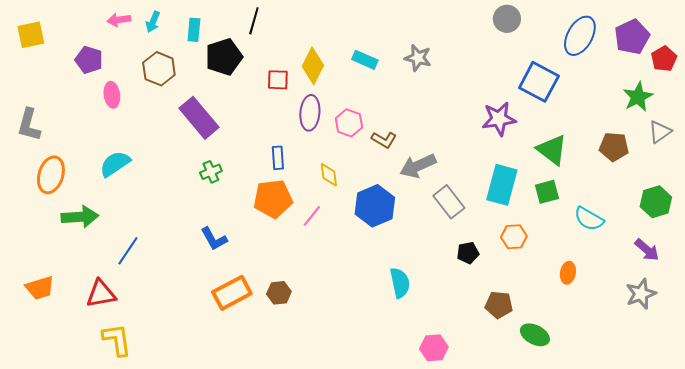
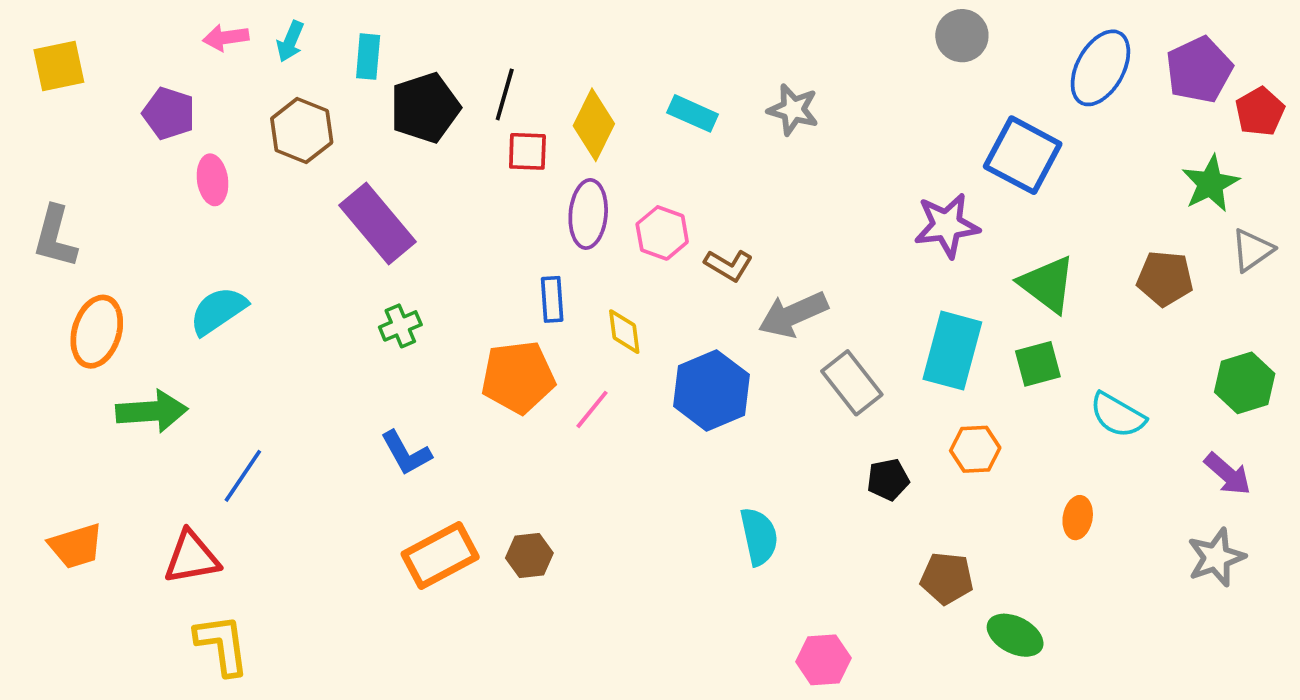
black line: (254, 21) -> (505, 94), moved
blue rectangle: (278, 158) -> (552, 299), moved

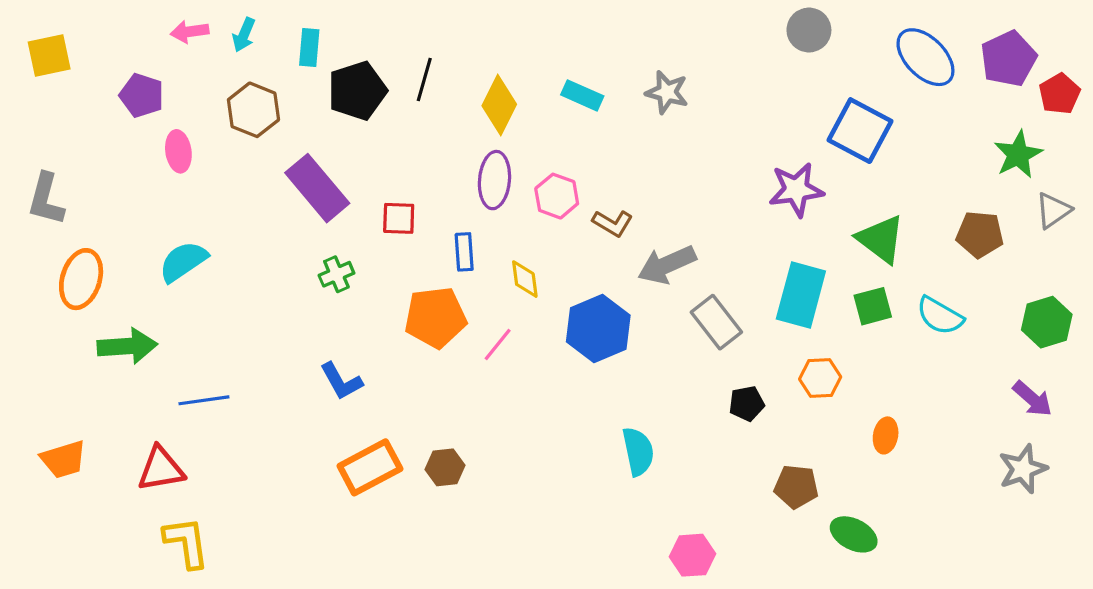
blue ellipse: (1100, 68) -> (925, 57), turned -74
red square: (527, 151) -> (399, 218), moved
cyan semicircle: (1118, 415) -> (940, 316), moved
blue line: (243, 476) -> (204, 400), turned 48
orange ellipse: (1078, 518) -> (886, 435), moved

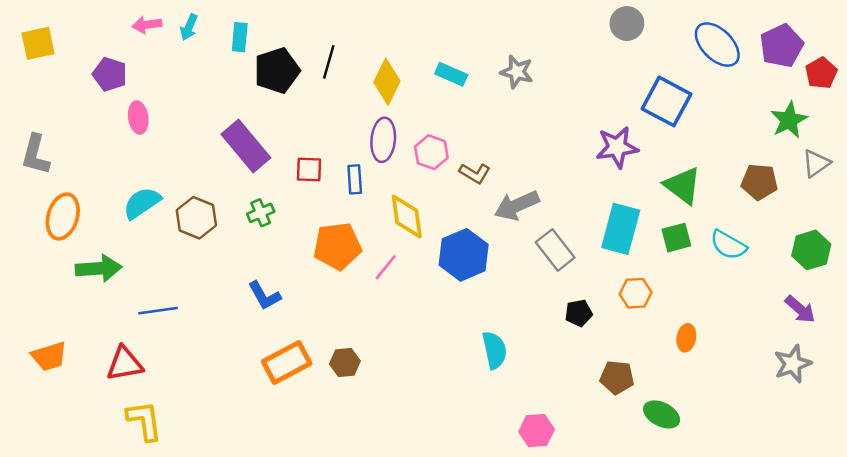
brown hexagon: (253, 110) -> (196, 218), moved
blue rectangle: (464, 252) -> (355, 179), moved
yellow diamond: (525, 279) -> (407, 217), size x1.5

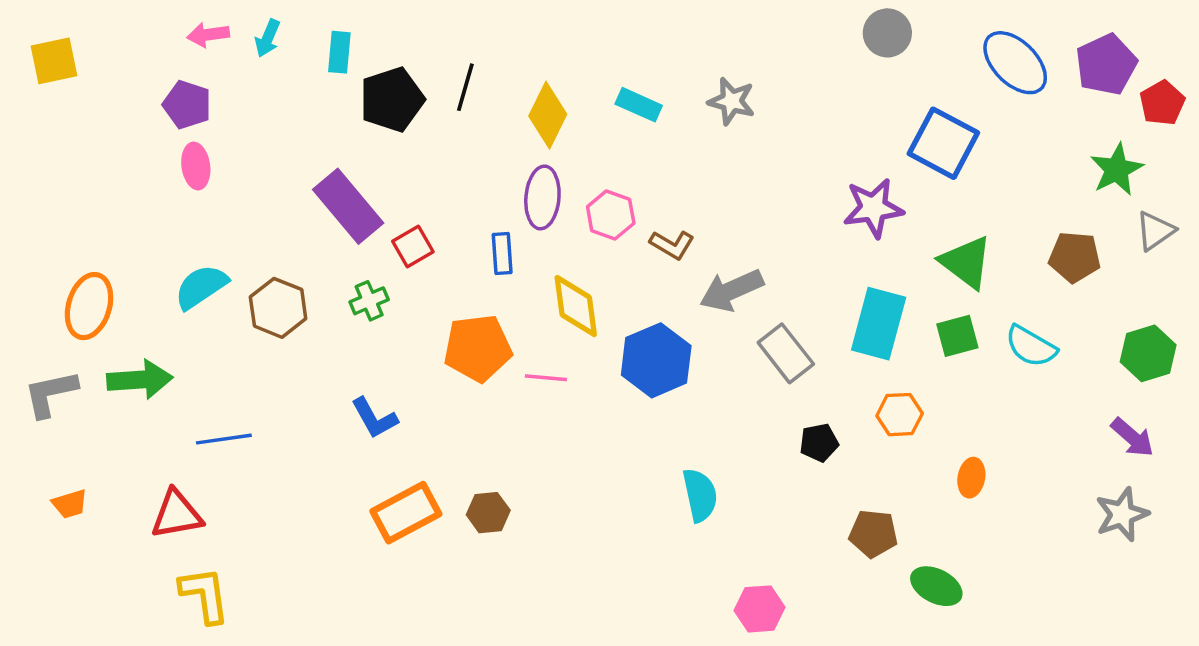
purple pentagon: (110, 74) -> (187, 105), moved
gray L-shape: (36, 155) -> (50, 394), moved, turned 63
red square: (309, 169) -> (413, 247), moved, turned -32
pink line: (386, 267) -> (546, 378), turned 56
orange trapezoid: (49, 356) -> (70, 504), size x0.7

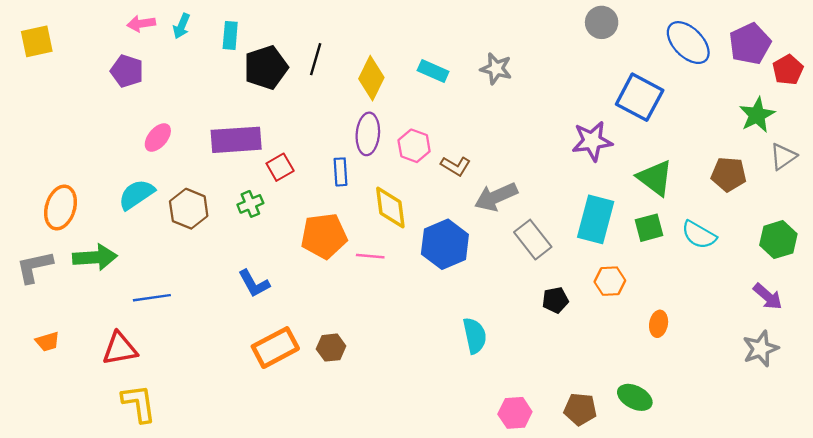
pink ellipse: (196, 166) -> (158, 137), moved, turned 48
purple rectangle: (348, 206) -> (236, 140), turned -54
brown pentagon: (873, 534) -> (580, 409), moved

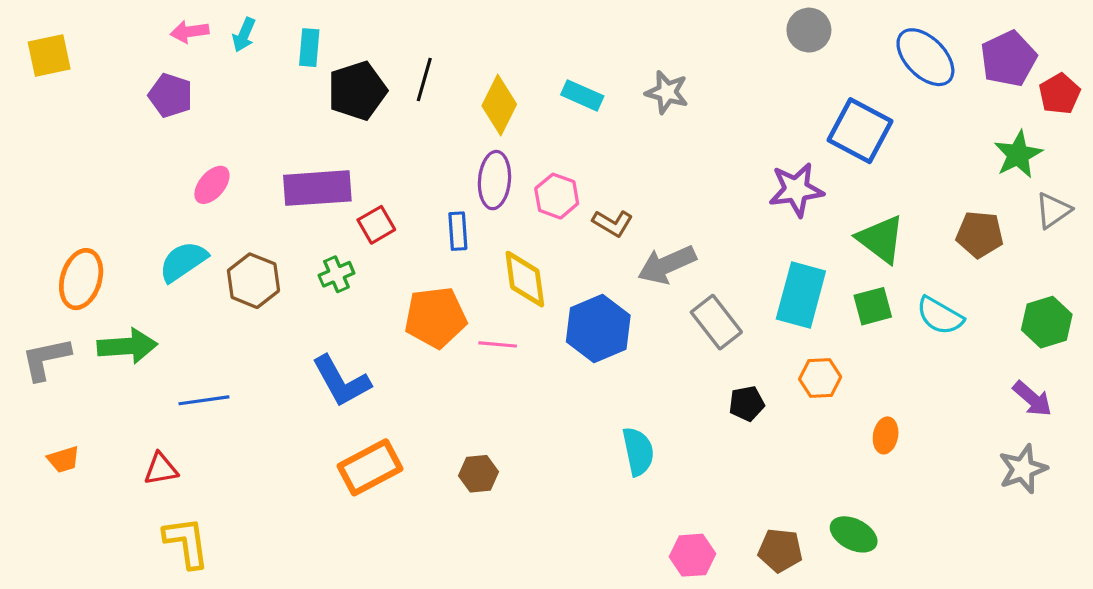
blue L-shape: (254, 283) -> (341, 381), size x1.4
brown hexagon: (331, 348) -> (479, 474), moved
red triangle: (120, 349) -> (161, 469), size x0.7

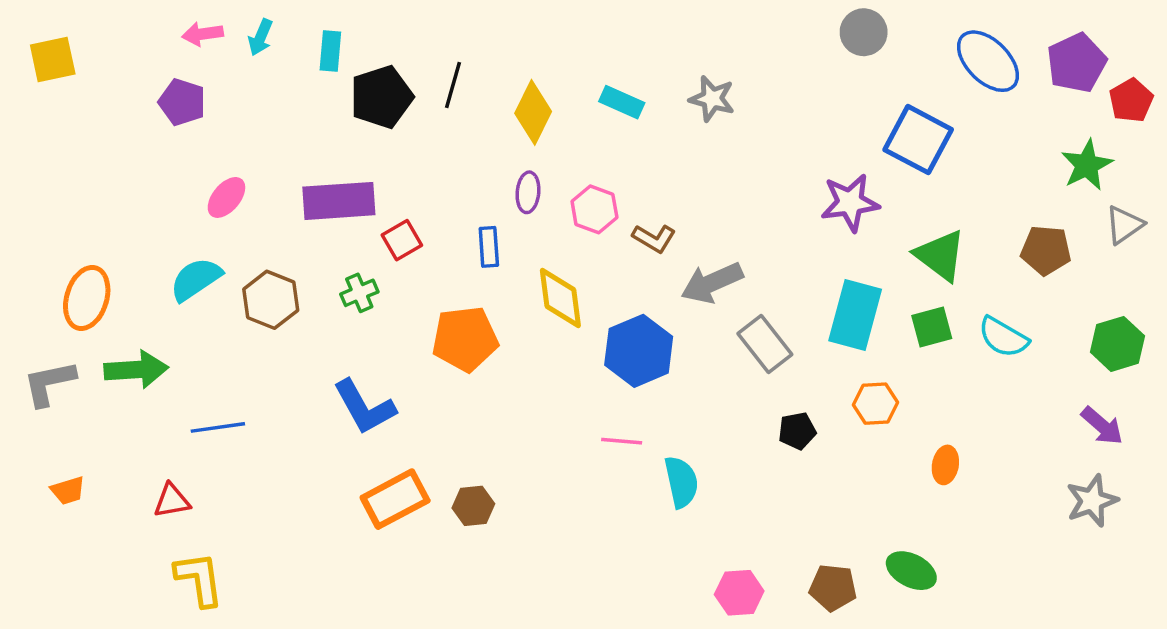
purple ellipse: (494, 180) -> (528, 192), size x0.7
pink line: (498, 344) -> (622, 441), moved
brown hexagon: (479, 474) -> (473, 506), moved

